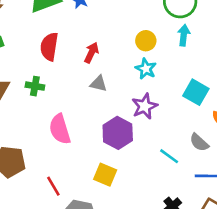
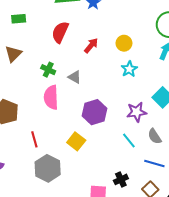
yellow circle: (146, 41) -> (124, 43), moved
gray triangle: (99, 84) -> (75, 77), moved
green cross: (35, 86) -> (48, 70), moved
purple star: (145, 106) -> (137, 112), moved

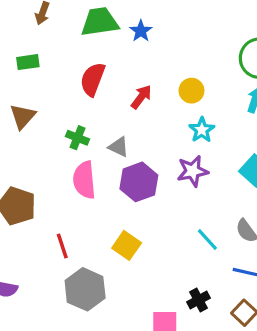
purple hexagon: (94, 112) -> (139, 182), moved
purple star: (137, 112) -> (193, 171), moved

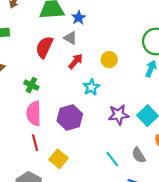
cyan star: (202, 130) -> (91, 87), moved
gray triangle: (119, 147) -> (70, 38), moved
purple star: (193, 171) -> (119, 115), moved
red line: (62, 246) -> (35, 143), moved

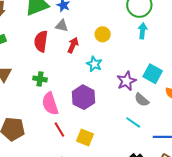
gray semicircle: (139, 155) -> (142, 100), moved

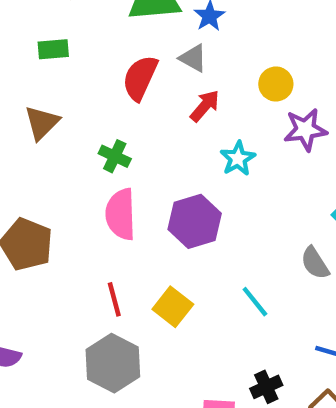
yellow circle: (103, 34) -> (276, 84), moved
purple star: (126, 81) -> (305, 130), moved
cyan line: (133, 122) -> (255, 302), moved
red line: (59, 129) -> (114, 299), moved

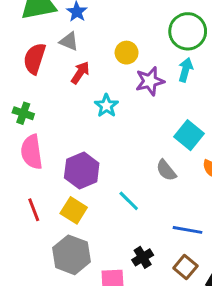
purple hexagon: (195, 221) -> (82, 170), moved
gray hexagon: (113, 363) -> (72, 255), moved

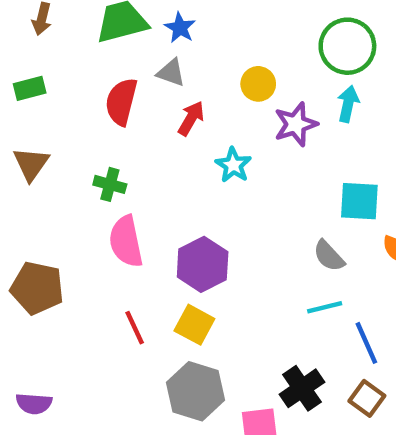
cyan square: (189, 135) -> (359, 201), turned -32
cyan line: (129, 201) -> (325, 307), moved, turned -55
blue line: (188, 230) -> (366, 343), turned 60
black cross: (143, 257) -> (302, 388), size x1.4

